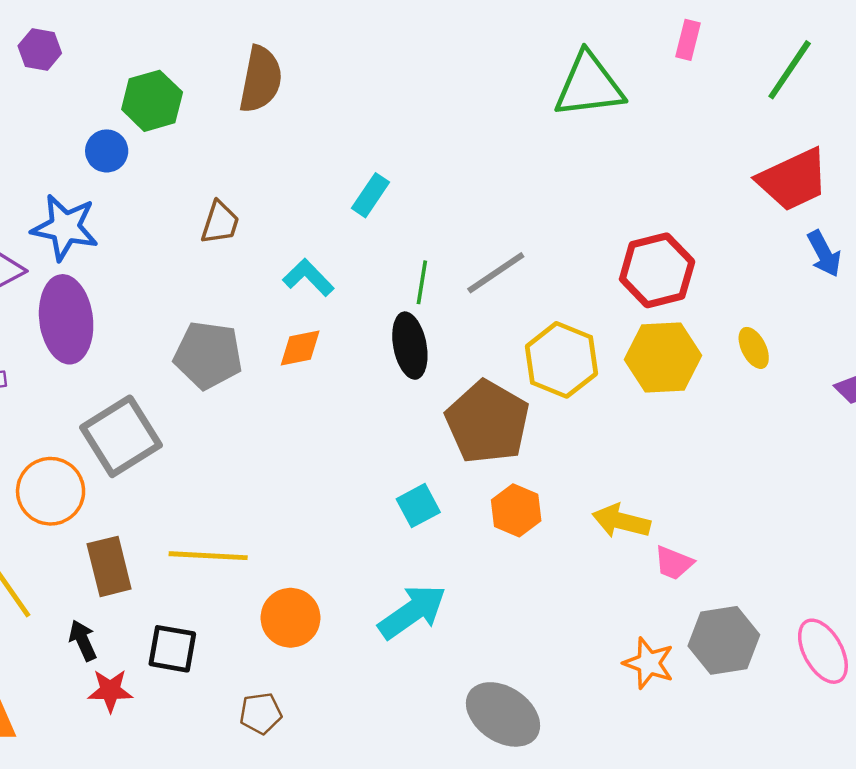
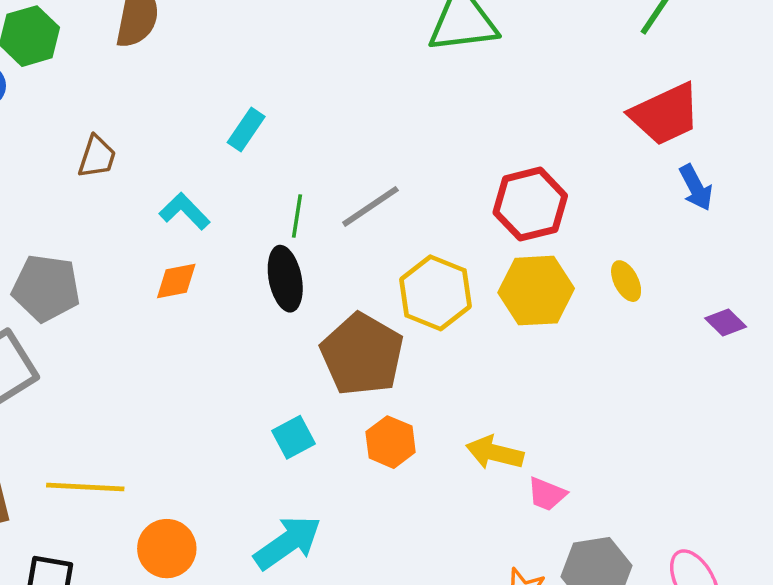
gray pentagon: (208, 355) -> (46, 288), moved

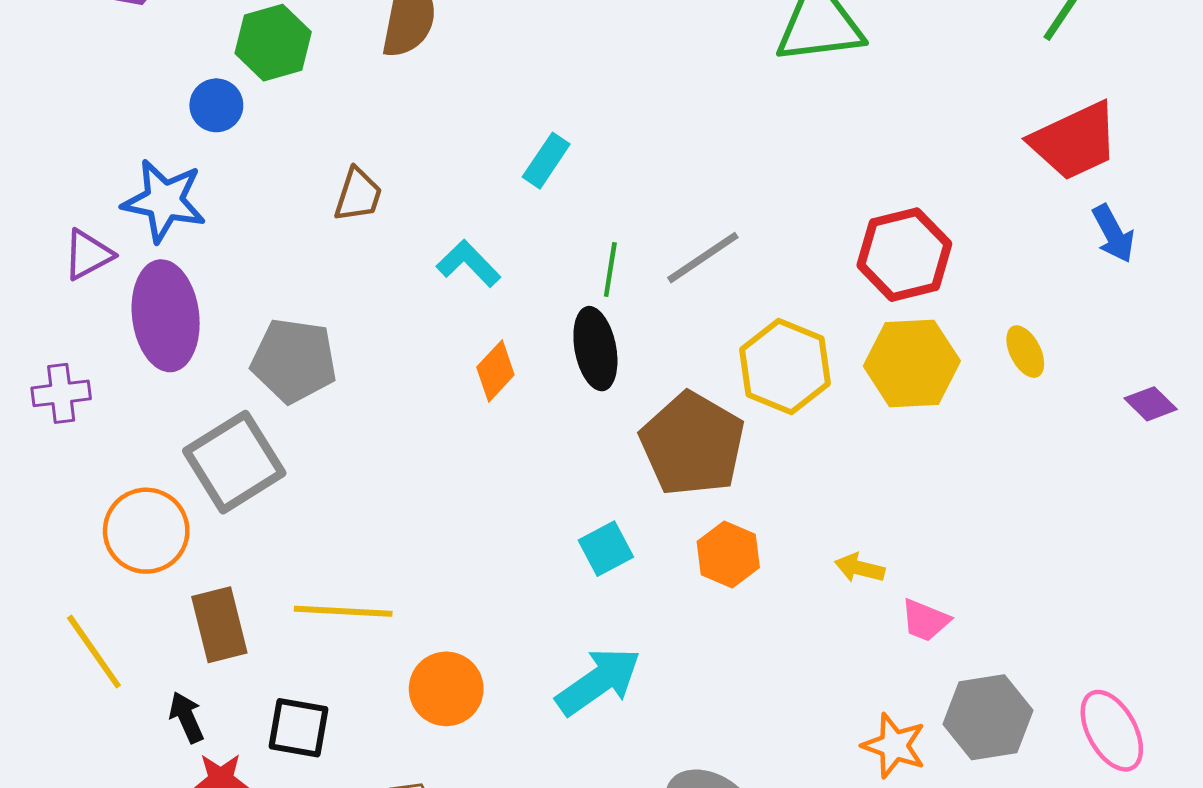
orange diamond: (176, 281) -> (495, 371), moved, turned -36
yellow arrow: (495, 453) -> (860, 568), size x0.7

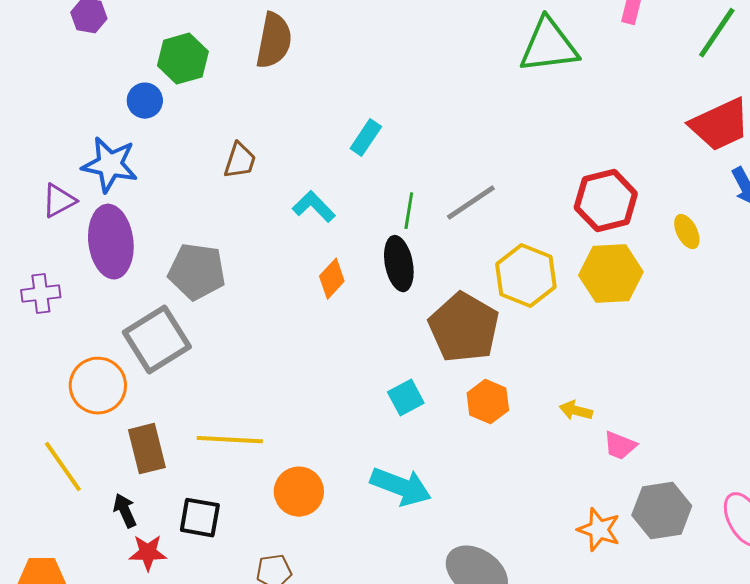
yellow ellipse: (1025, 352) -> (687, 232), moved
cyan arrow: (598, 681) -> (401, 487), turned 56

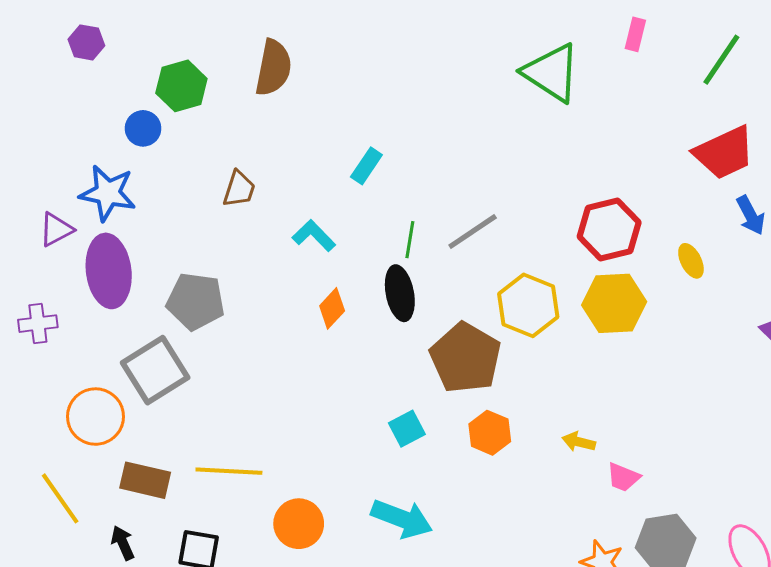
green triangle: (549, 46) -> (551, 73), turned 40
brown rectangle: (147, 449) -> (145, 480), turned -63

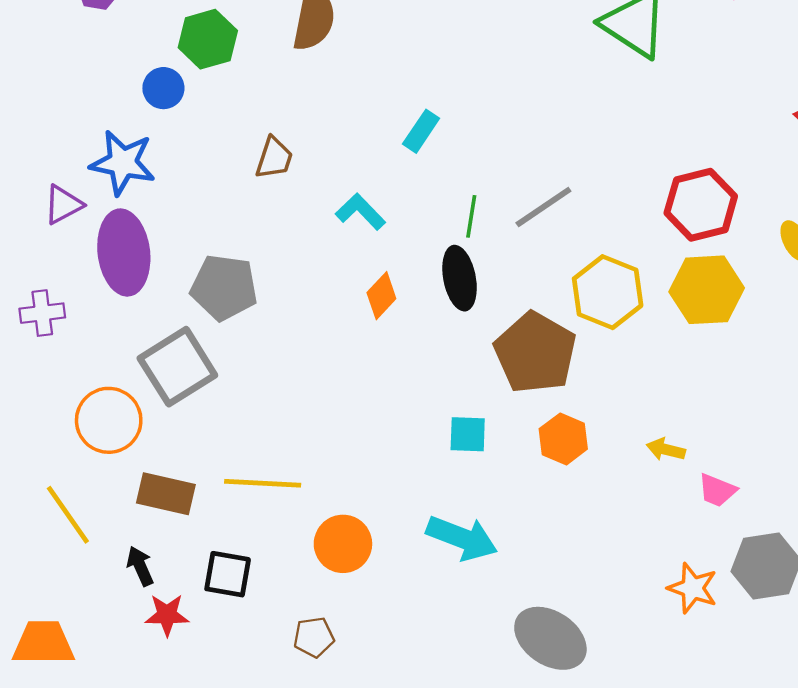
cyan square: (407, 429) -> (468, 434), turned 30

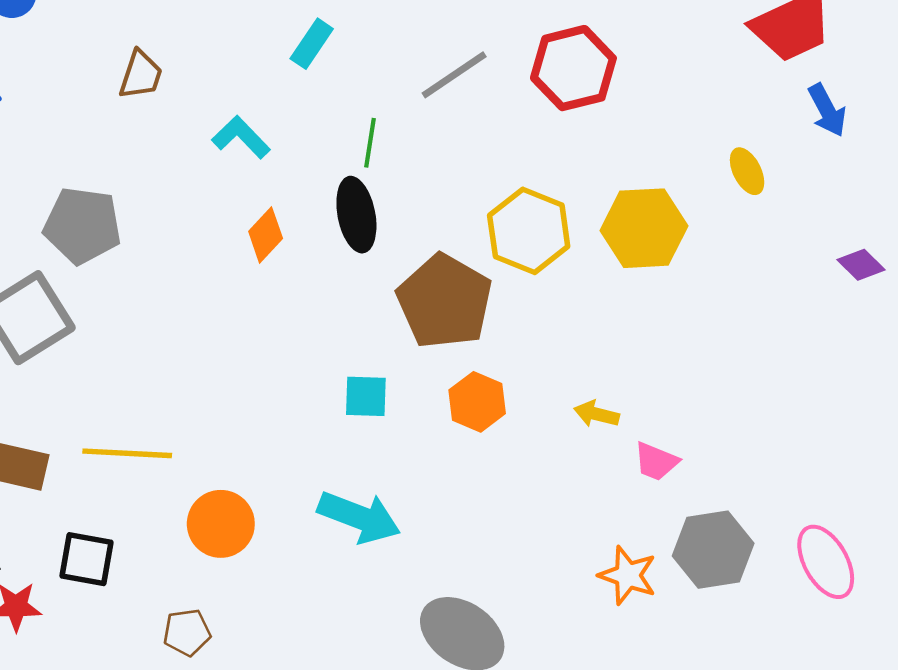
red hexagon: (701, 205) -> (573, 68), moved
gray line: (543, 207) -> (454, 75), moved

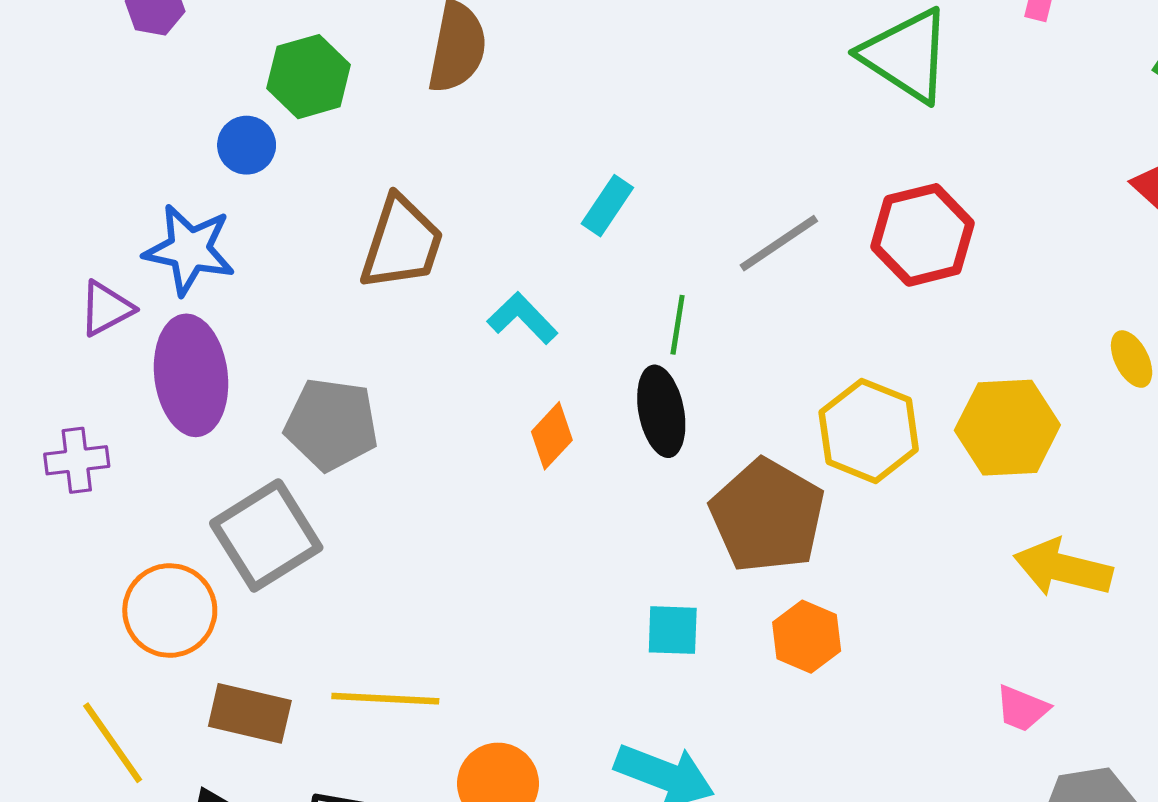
brown trapezoid: (141, 75) -> (402, 243), size x1.6
yellow arrow: (596, 414) -> (1063, 568), moved, size x1.8

